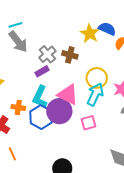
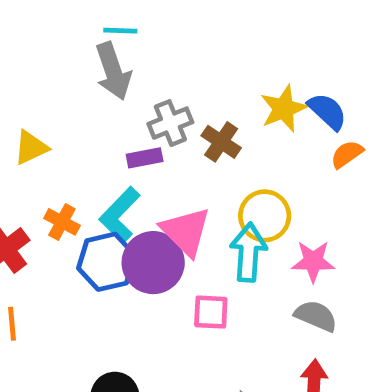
cyan arrow: (95, 94) -> (248, 252), turned -40

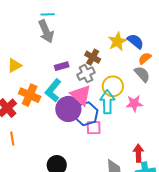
gray cross: (170, 123) -> (86, 74), moved
orange cross: (62, 222) -> (30, 95), size x1.5
blue hexagon: (107, 262) -> (86, 114), moved
gray semicircle: (316, 316) -> (142, 74), moved, turned 30

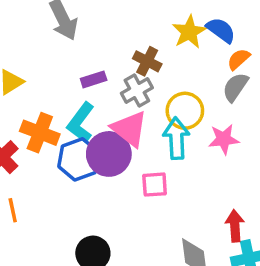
gray semicircle: (142, 74) -> (235, 87), turned -102
blue hexagon: (86, 114) -> (79, 159), moved

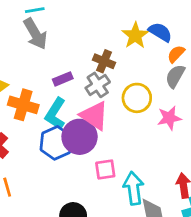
orange cross: (40, 133) -> (23, 105), moved
cyan arrow: (176, 138) -> (134, 188), moved
pink square: (155, 185) -> (105, 169), moved

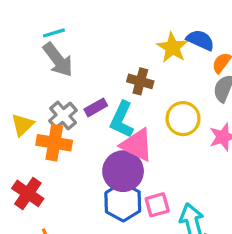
gray cross: (98, 85) -> (63, 116), moved
cyan L-shape: (55, 114) -> (122, 120), moved
blue hexagon: (56, 143) -> (123, 202), moved

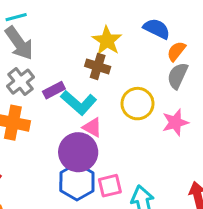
yellow star: (172, 48) -> (107, 41), moved
gray cross: (63, 116) -> (20, 82), moved
cyan L-shape: (122, 120) -> (79, 103), turned -76
pink triangle: (137, 145) -> (92, 127), size x0.6

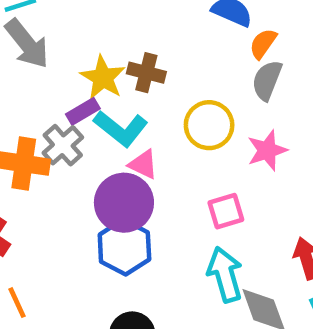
yellow star: (107, 41) -> (103, 78), moved
gray cross: (20, 82) -> (63, 145), moved
pink square: (110, 186) -> (226, 211), moved

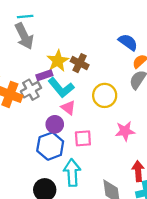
pink star: (267, 150) -> (125, 131), moved
purple circle: (124, 203) -> (55, 124), size x0.6
pink square: (226, 211) -> (83, 138), moved
cyan arrow: (225, 274) -> (72, 173), moved

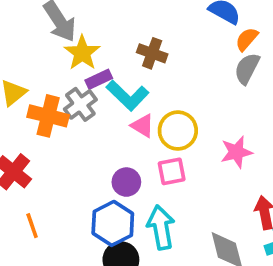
yellow star: (58, 61) -> (82, 53), moved
yellow circle: (105, 95) -> (178, 131), moved
purple circle: (55, 124) -> (126, 182), moved
blue hexagon: (50, 146) -> (113, 223), moved

